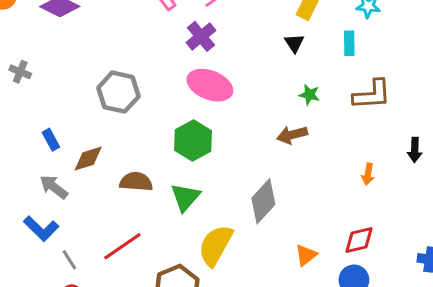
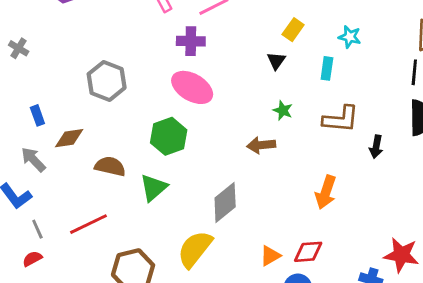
purple cross: (201, 36) -> (191, 41), turned 32
black arrow: (415, 150) -> (376, 147), moved
orange arrow: (368, 174) -> (326, 192), size x1.6
yellow semicircle: (216, 245) -> (195, 249), moved
orange triangle: (306, 255) -> (270, 256), moved

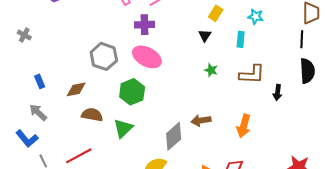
gray hexagon: (107, 81) -> (104, 56), moved
brown diamond: (69, 138) -> (76, 89), moved
brown arrow: (261, 145) -> (201, 120), moved

